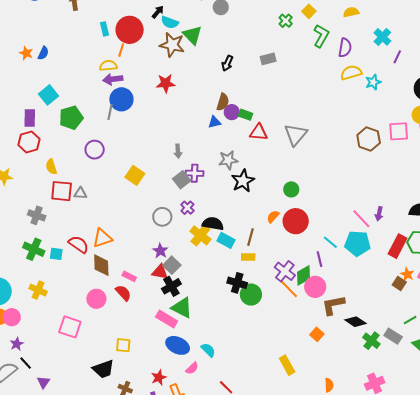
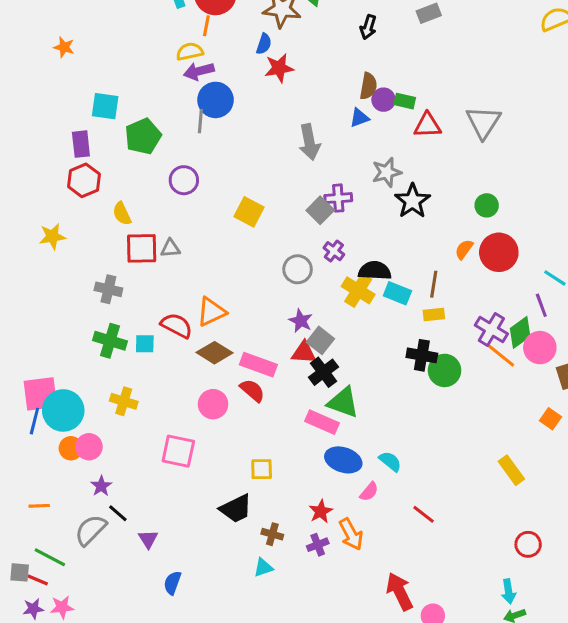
blue semicircle: (43, 53) -> (264, 44), moved
cyan square: (49, 95) -> (105, 106), turned -36
gray arrow: (178, 151) -> (309, 142), moved, size x1.6
brown diamond: (101, 265) -> (214, 353), turned -50
pink rectangle: (129, 276) -> (258, 365), size x1.6

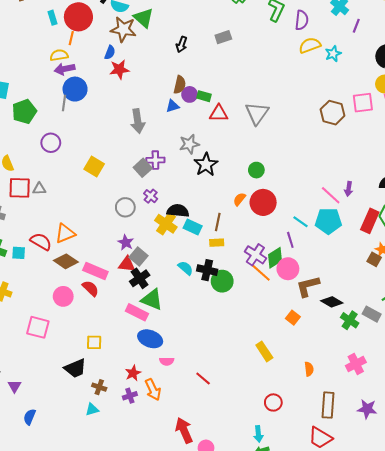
cyan semicircle: (390, 461) -> (186, 268), moved
pink semicircle: (369, 492) -> (167, 361), turned 48

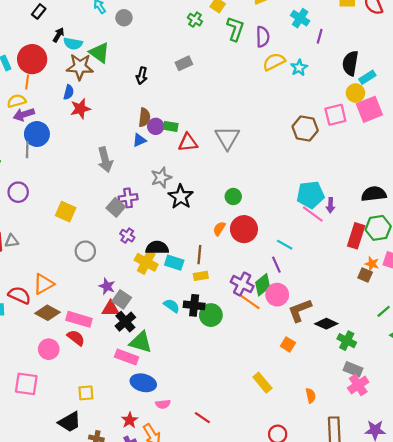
gray circle: (125, 207) -> (85, 251), moved
cyan pentagon: (328, 221) -> (310, 195), moved
gray rectangle: (372, 314) -> (353, 369), moved

